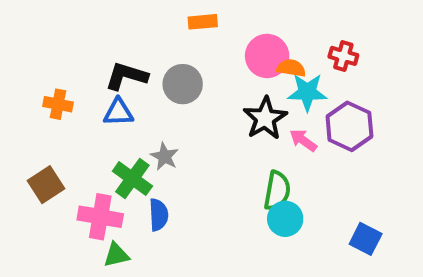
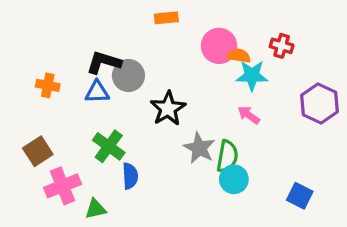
gray circle: (183, 84) -> (128, 76), moved
black star: (265, 118) -> (168, 108), moved
purple hexagon: (349, 126) -> (319, 104), moved
gray star: (165, 156) -> (199, 148), moved, size x1.4
pink cross: (100, 217) -> (63, 186), moved, turned -32

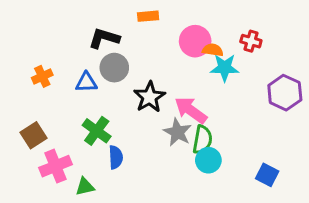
black L-shape: (104, 62) -> (104, 38), moved
orange cross: (48, 85) -> (42, 76), turned -36
pink arrow: (249, 115) -> (191, 110), moved, size x1.6

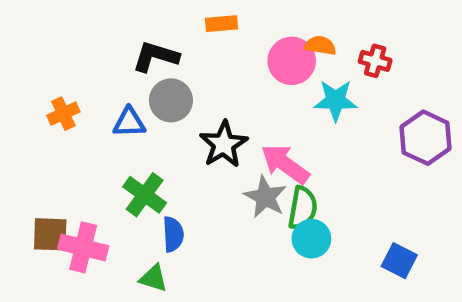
orange semicircle: (213, 50) -> (320, 46), moved
brown square: (33, 135) -> (50, 234), moved, turned 35
pink cross: (55, 166) -> (83, 247), turned 36
green triangle: (85, 187) -> (153, 278), moved, turned 30

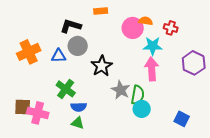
orange cross: (63, 114) -> (29, 52), size x1.6
pink arrow: (285, 164) -> (152, 69), moved, turned 50
blue semicircle: (173, 234) -> (79, 107), turned 91
green triangle: (153, 278) -> (78, 123), moved

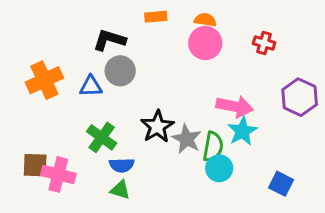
orange semicircle: (146, 21) -> (205, 20), moved
cyan star: (153, 46) -> (242, 131), moved, turned -30
black star: (102, 66) -> (157, 127), moved
pink arrow: (152, 69) -> (235, 106), turned 105

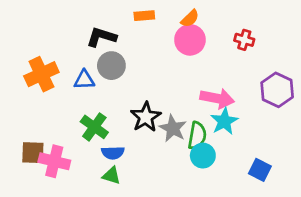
orange semicircle: (205, 20) -> (190, 18), turned 126

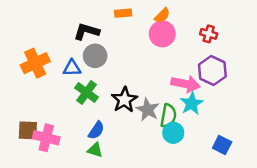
purple hexagon: (277, 90) -> (212, 70), moved
green cross: (94, 127) -> (87, 92), moved
blue semicircle: (113, 153) -> (96, 130), turned -54

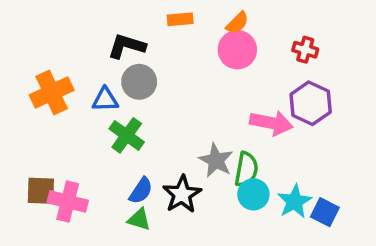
black star: (124, 100) -> (182, 194), moved
cyan star: (192, 103) -> (295, 201), moved

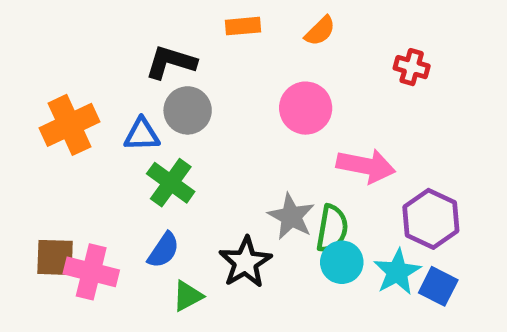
pink circle: (237, 50) -> (306, 108), moved
purple hexagon: (311, 103) -> (431, 219), moved
blue semicircle: (141, 191) -> (163, 250), moved
green triangle: (139, 219) -> (188, 296), turned -45

